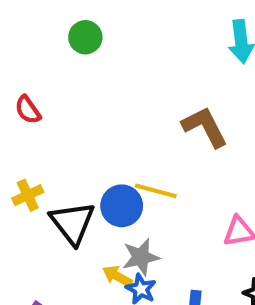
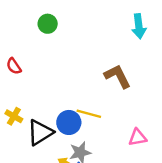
yellow cross: (28, 195) -> (14, 116), turned -35
black triangle: (73, 223) -> (40, 132), turned 36

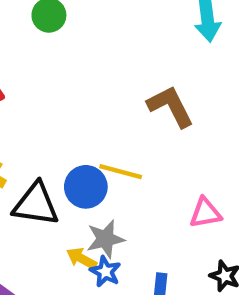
black triangle: (40, 132) -> (36, 204), turned 40

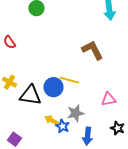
gray star: (105, 239) -> (75, 113), moved

